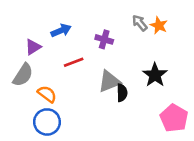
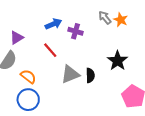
blue arrow: (61, 30) -> (53, 24), moved
red line: (74, 62) -> (50, 50), turned 70
gray triangle: (109, 81) -> (70, 74), moved

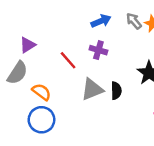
blue arrow: (53, 24) -> (101, 21), moved
purple cross: (75, 31) -> (98, 50), moved

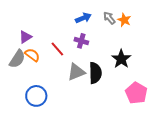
black semicircle: (116, 91) -> (95, 73), size x1.5
orange semicircle: (42, 92) -> (32, 55), moved

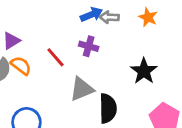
gray arrow: (109, 18) -> (109, 17), moved, turned -48
black semicircle: (95, 73) -> (108, 108), moved

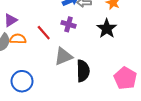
orange semicircle: (21, 66) -> (18, 39), turned -35
black star: (144, 71) -> (107, 28), moved

